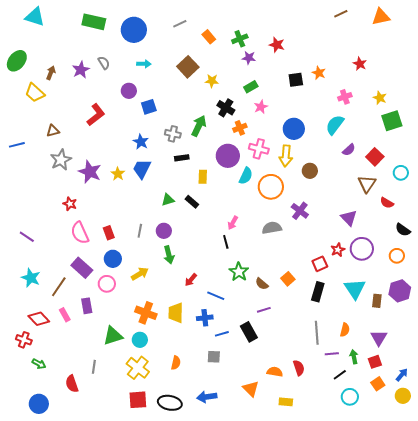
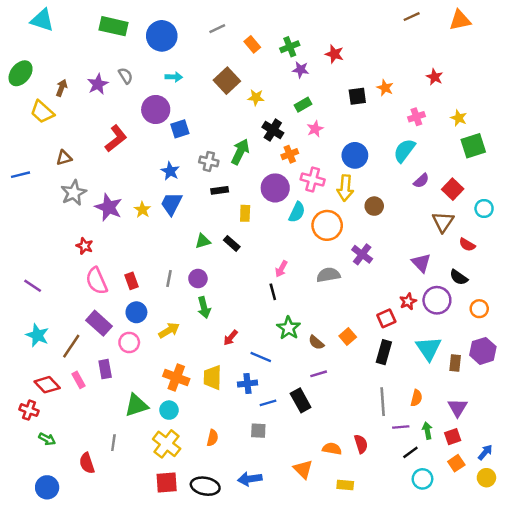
purple circle: (129, 91) -> (156, 110), size x1.5
black semicircle: (403, 230) -> (459, 277), moved

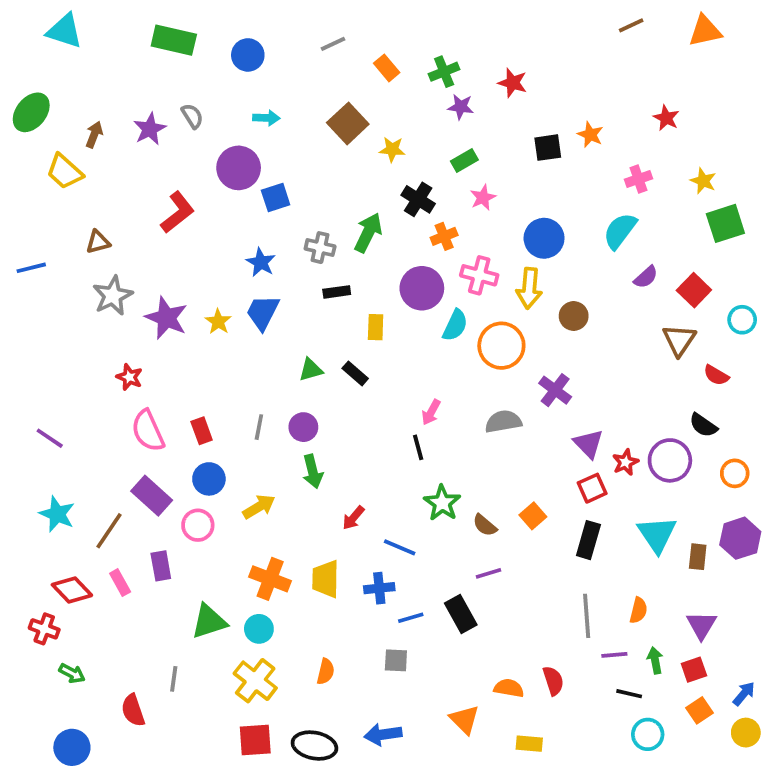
blue circle: (162, 36) -> (248, 55), size x0.7
purple triangle: (421, 263) -> (588, 444), moved
black line: (410, 452) -> (629, 694), turned 49

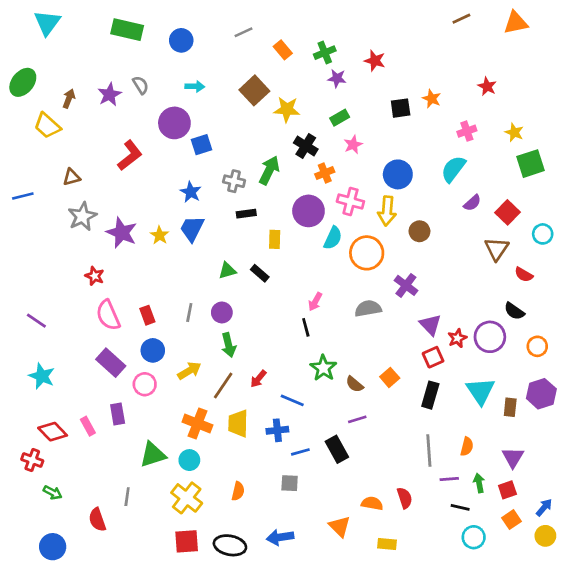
cyan triangle: (65, 31) -> (47, 23), turned 48
yellow star: (392, 149) -> (287, 109), size x1.4
brown line: (109, 531) -> (223, 386), moved

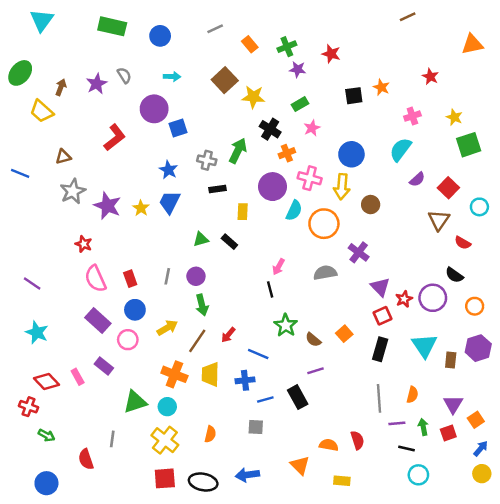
orange triangle: (516, 23) -> (472, 44), moved
blue line: (23, 196) -> (20, 173), turned 36
purple rectangle: (118, 414) -> (104, 366), turned -42
orange square: (512, 520) -> (476, 420), moved

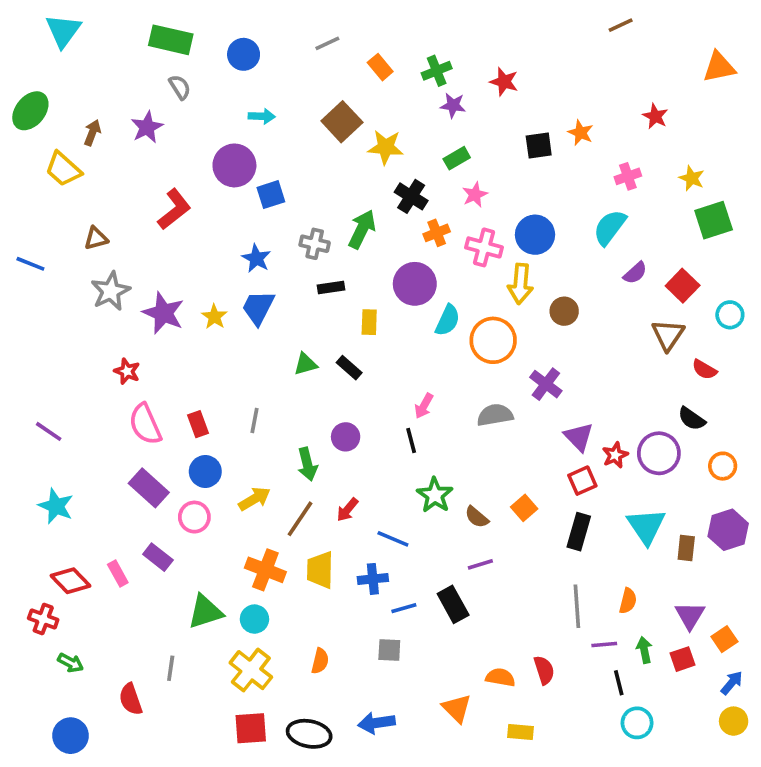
gray semicircle: (124, 75) -> (180, 87), moved
pink cross: (310, 178) -> (484, 247), moved
purple circle: (196, 276) -> (346, 437), moved
black line: (406, 449) -> (619, 683), turned 63

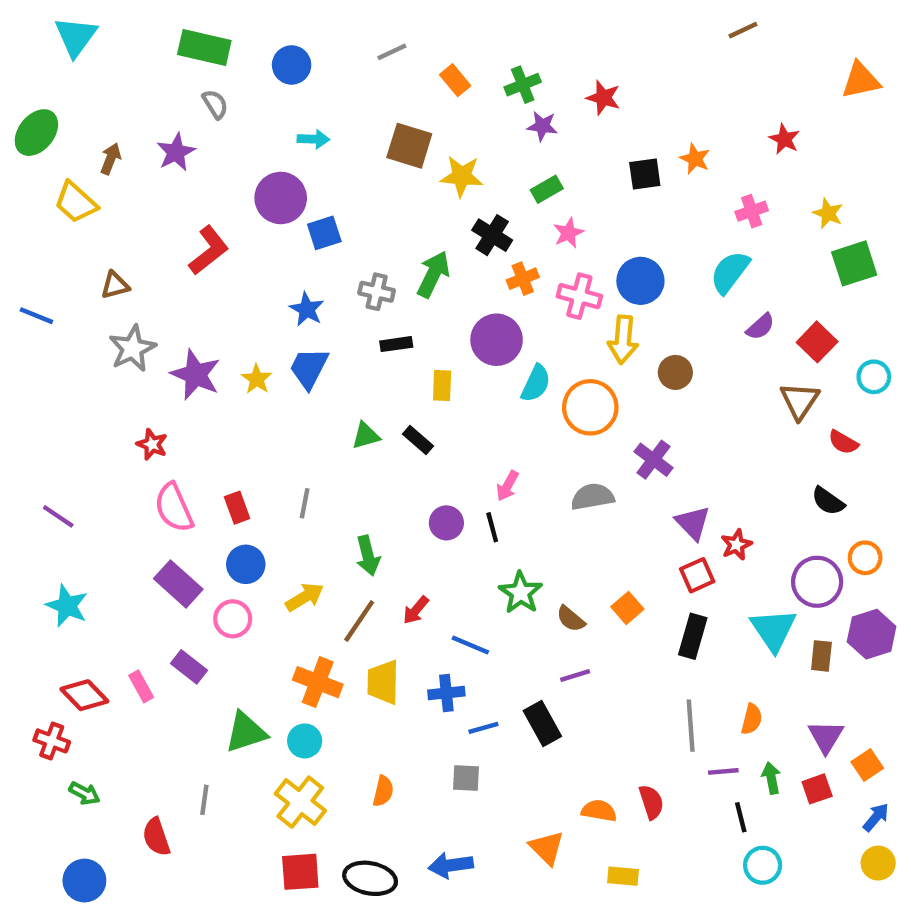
brown square: (342, 122) -> (409, 146), turned -30
purple circle: (346, 437) -> (446, 523), moved
purple circle: (659, 453) -> (817, 582), moved

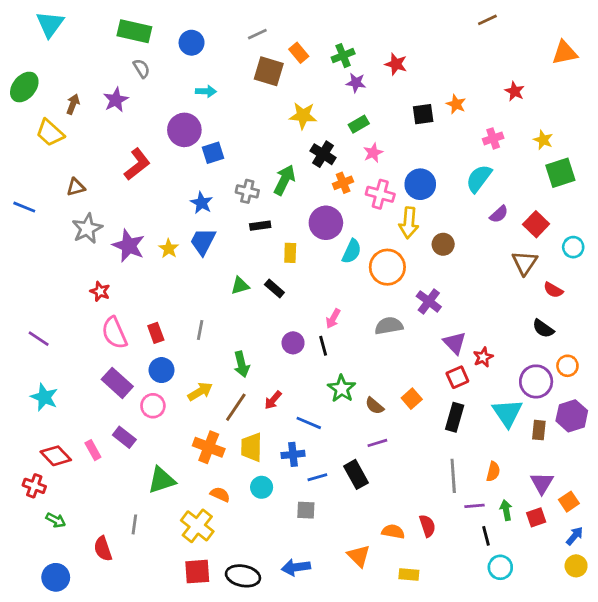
brown square: (409, 146) -> (269, 71), moved
cyan circle: (305, 741) -> (262, 487), moved
orange semicircle: (383, 791) -> (220, 494), moved, turned -78

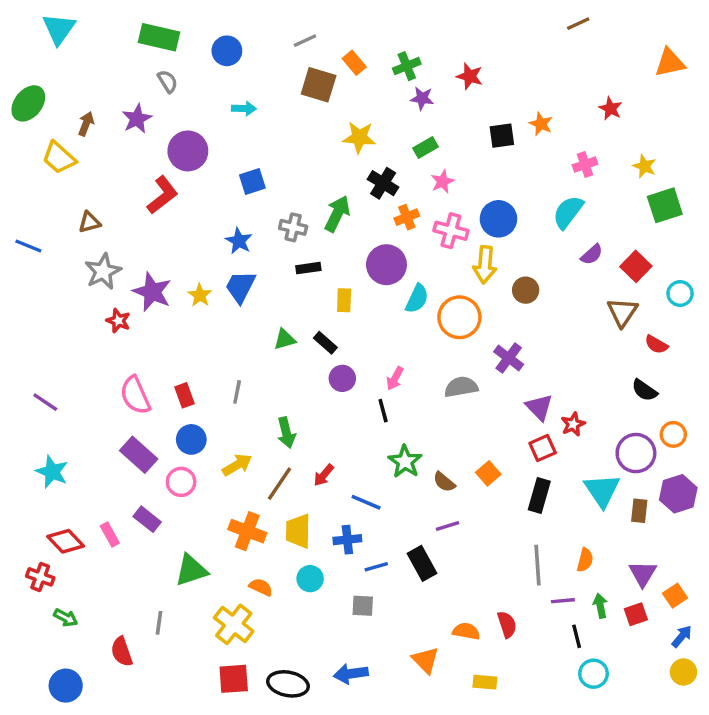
purple circle: (184, 130) -> (188, 151), moved
red star: (100, 291) -> (118, 321), moved
purple circle: (293, 343) -> (342, 378), moved

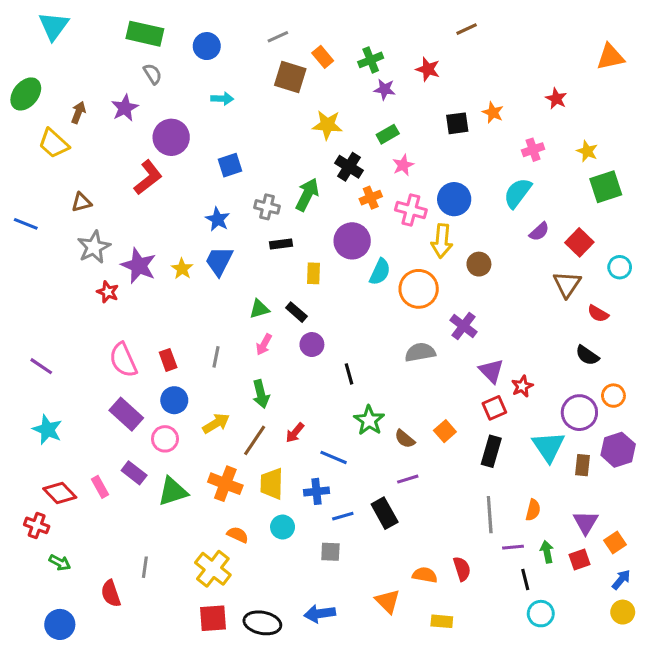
brown line: (578, 24) -> (467, 29), moved
pink arrow: (395, 378) -> (264, 345), moved
green triangle: (191, 570) -> (173, 491), moved

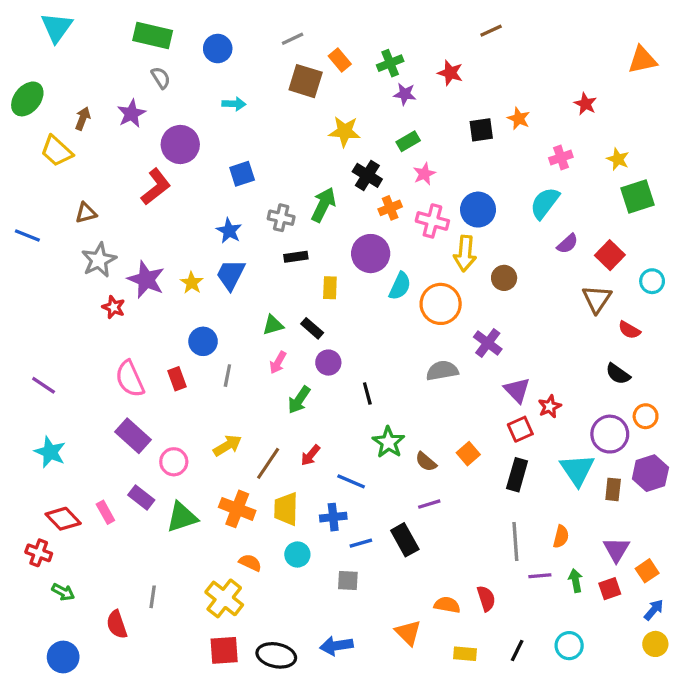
green arrow: (261, 394) -> (299, 400), moved, turned 48
blue circle: (174, 400) -> (203, 341), moved
black line: (525, 580) -> (517, 650), moved, turned 40

